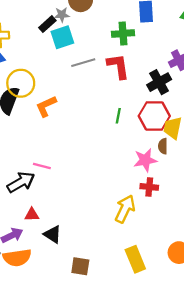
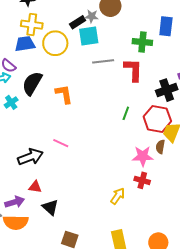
yellow circle: (21, 83) -> (55, 43), moved
orange L-shape: (46, 106) -> (64, 94), turned 95
pink line: (42, 166) -> (61, 143), moved
yellow arrow: (125, 209) -> (118, 196), size x0.7

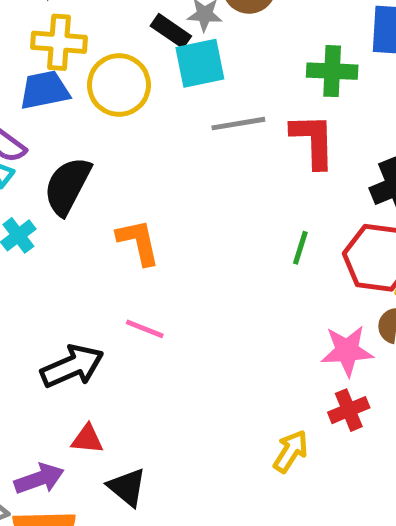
black rectangle: (78, 22) -> (171, 31), turned 70
orange L-shape: (64, 94) -> (138, 242), moved
red cross: (142, 180) -> (349, 410), turned -35

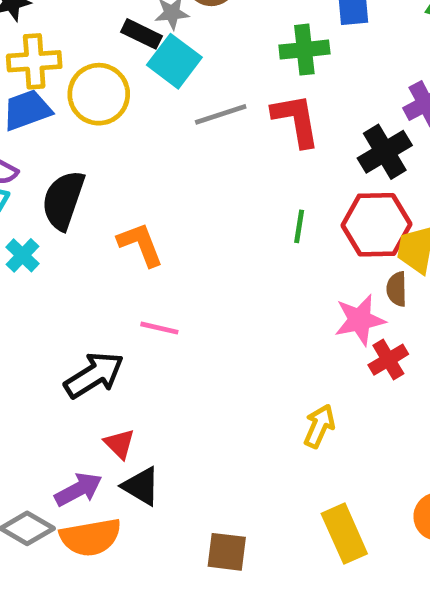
cyan square: (200, 63) -> (174, 61), turned -33
red cross: (349, 410) -> (388, 360), moved
red triangle: (87, 439) -> (119, 444), turned 48
black triangle: (127, 487) -> (141, 486), moved

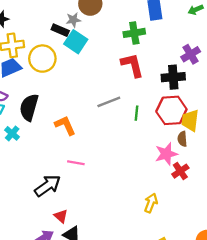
gray line: (221, 114) -> (109, 102), moved
black cross: (385, 152) -> (173, 77), turned 30

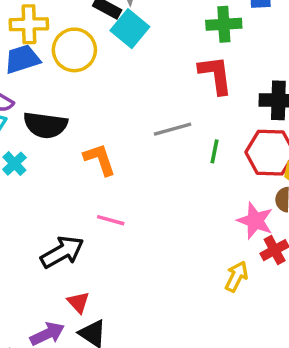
black semicircle: (29, 107) -> (45, 125), turned -104
pink star: (166, 154) -> (255, 221), turned 30
yellow arrow: (151, 203) -> (236, 277), moved

